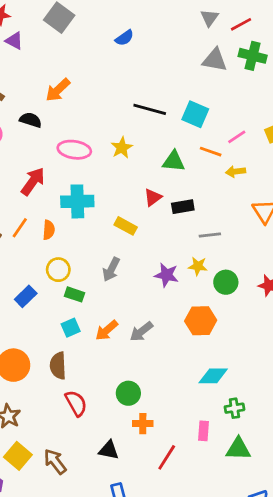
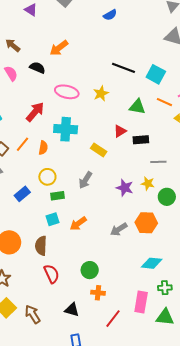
green rectangle: (75, 294) -> (57, 196), turned -32
gray arrow: (141, 332) -> (119, 229), moved
pink rectangle: (204, 431) -> (141, 302), size x1.5

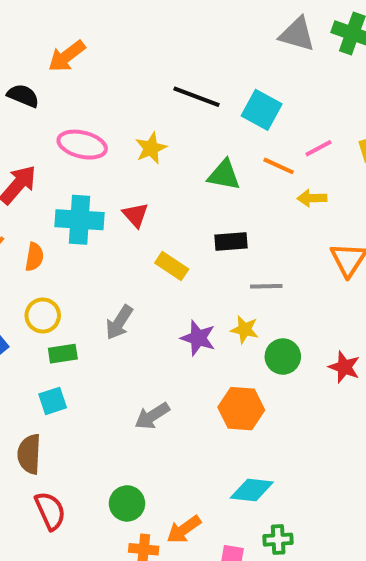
red triangle: (120, 131) -> (135, 215), moved, turned -40
yellow rectangle: (99, 150) -> (172, 266), moved
orange arrow: (78, 224) -> (184, 530), moved
gray arrow: (119, 229) -> (152, 416), moved

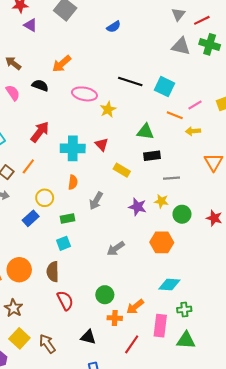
pink ellipse: (82, 145) -> (84, 94), moved
green triangle: (224, 175) -> (145, 132), moved
orange semicircle: (34, 257) -> (73, 182), moved
yellow circle: (43, 315) -> (45, 198), moved

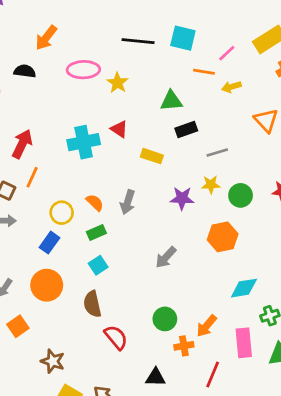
red arrow: (40, 132) -> (22, 144), moved
orange semicircle: (73, 182) -> (95, 203), moved, turned -40
orange circle: (19, 270) -> (47, 285), moved

